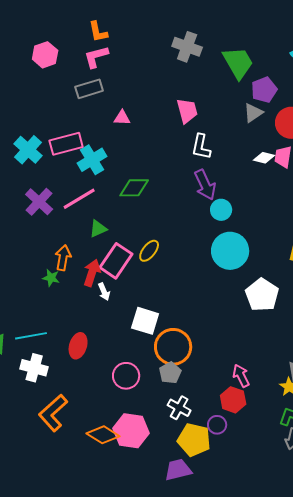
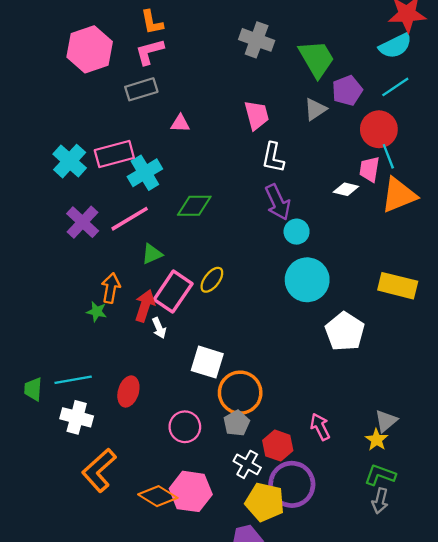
pink hexagon: (45, 55) -> (90, 49), size x1.5
gray triangle: (253, 113) -> (315, 109), moved
white diamond: (264, 158) -> (346, 189), moved
red hexagon: (233, 400) -> (278, 446), moved
purple circle: (217, 425) -> (292, 484), size x2.0

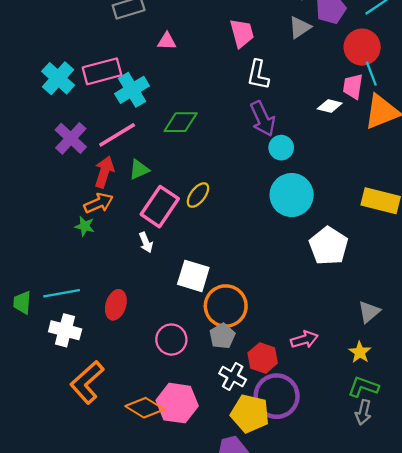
orange arrow: (111, 288) -> (99, 203), turned 56
red arrow: (145, 306) -> (104, 172), moved
gray triangle: (386, 421) -> (369, 312), moved
pink arrow: (320, 427) -> (304, 340), turned 100

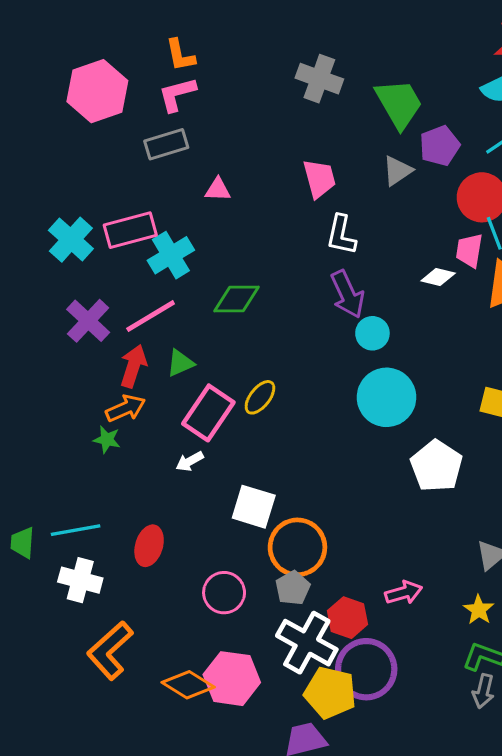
white arrow: (146, 242) -> (190, 461), turned 84
white cross: (233, 377) -> (307, 643), size x1.6

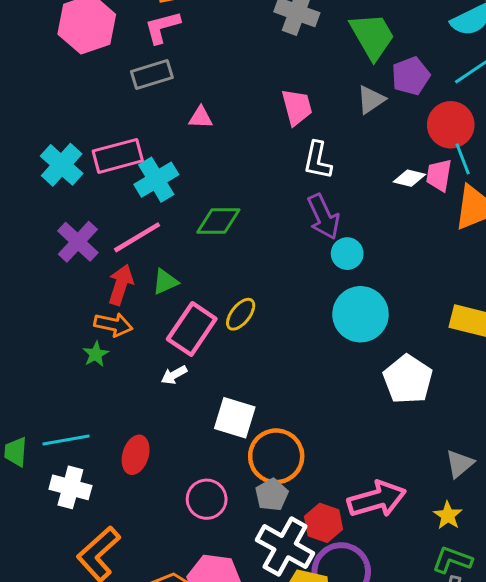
white diamond: (438, 277) -> (409, 178), moved
orange arrow: (126, 408) -> (113, 325), turned 36
green star: (107, 440) -> (96, 354), turned 30
pink arrow: (404, 593) -> (377, 499), size x1.6

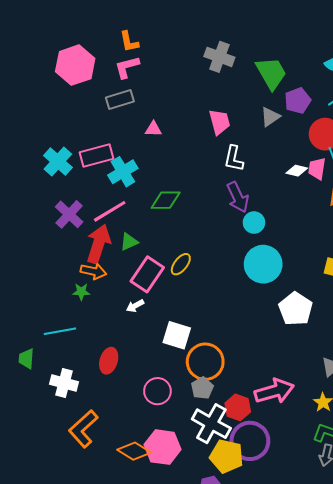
red arrow: (121, 285) -> (99, 244), size x1.4
green star: (96, 354) -> (81, 292), turned 30
cyan line: (66, 440) -> (60, 331), moved

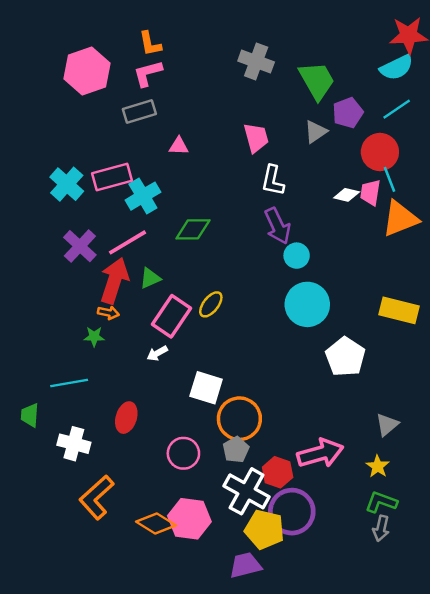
orange arrow: (93, 271) -> (108, 313), size x0.7

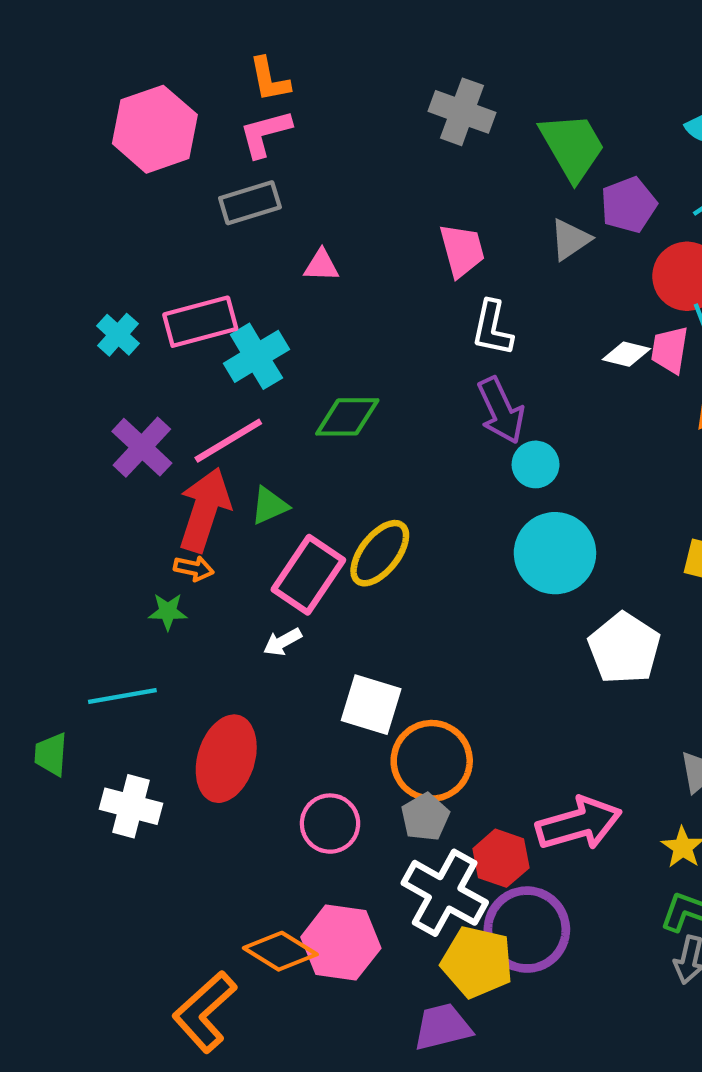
cyan cross: (67, 184) -> (118, 335), size x0.7
yellow ellipse: (211, 304) -> (380, 553), size x1.4
red ellipse: (126, 418) -> (226, 759), size x1.5
orange L-shape: (97, 497) -> (205, 1012), moved

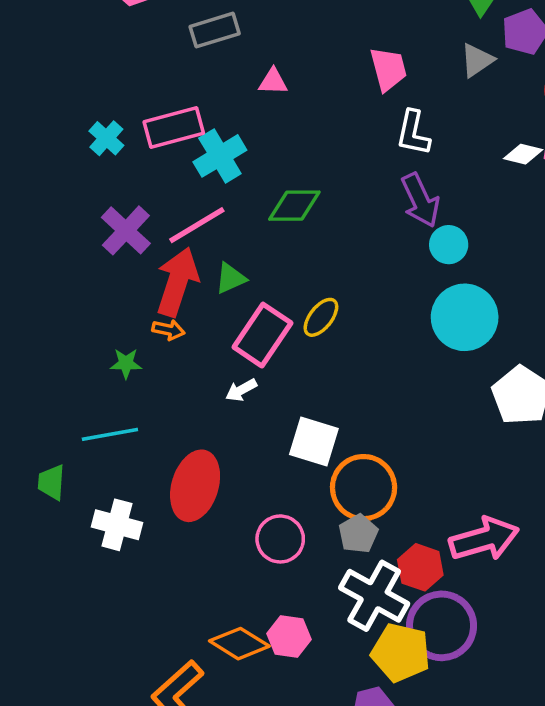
yellow ellipse: (380, 553) -> (321, 317), size x0.7
green star: (168, 612) -> (126, 363), moved
pink hexagon: (341, 943) -> (289, 637), size x0.7

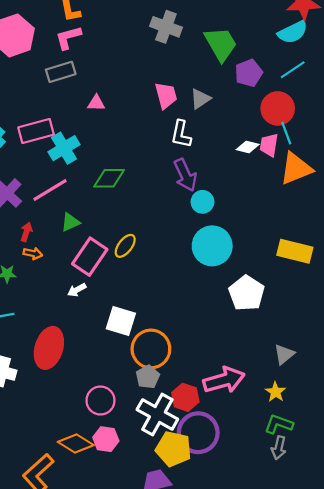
gray triangle: (477, 60) -> (200, 99), moved
red arrow: (177, 282) -> (26, 232), moved, size x0.5
pink circle: (280, 539) -> (100, 401), moved

